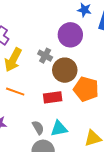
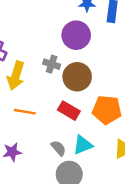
orange pentagon: (86, 89) -> (107, 110), moved
red rectangle: (53, 97) -> (69, 111), turned 48

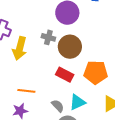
orange line: (25, 112) -> (26, 91), moved

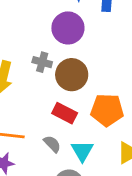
cyan triangle: (77, 102) -> (82, 151), turned -36
gray semicircle: (58, 106) -> (52, 144), moved

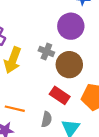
gray semicircle: (52, 144) -> (47, 119), turned 49

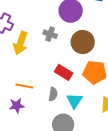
brown circle: (69, 65) -> (83, 42), moved

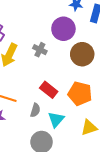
brown circle: (83, 42) -> (82, 54), moved

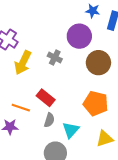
red rectangle: (49, 90) -> (46, 98), moved

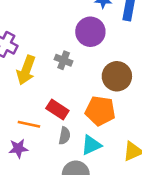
brown circle: (98, 63) -> (117, 76), moved
orange pentagon: (96, 103) -> (100, 111), moved
cyan triangle: (71, 130) -> (91, 145), turned 30

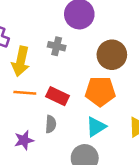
orange line: (29, 124) -> (25, 93), moved
gray semicircle: (65, 136) -> (51, 124), moved

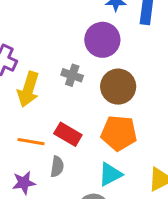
brown circle: (112, 55) -> (118, 87), moved
orange line: (25, 93) -> (31, 142), moved

